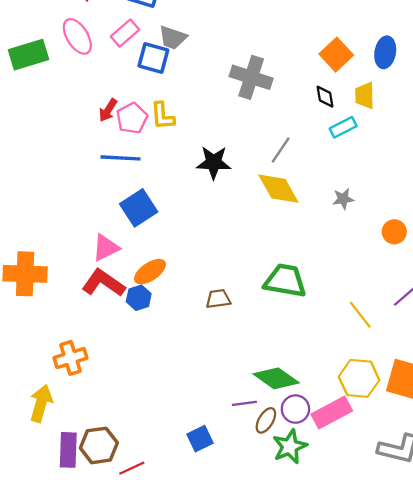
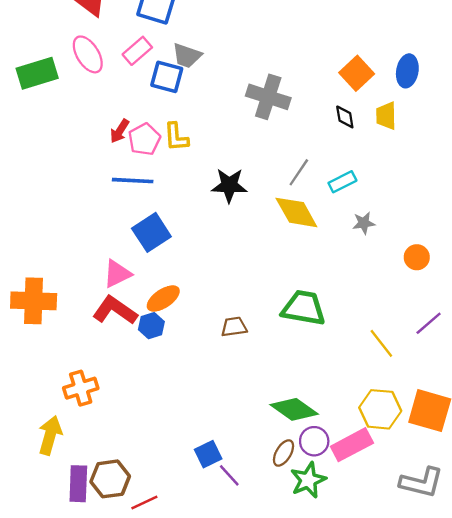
cyan rectangle: (343, 127) -> (342, 182), moved
purple line: (244, 403) -> (229, 475), moved, turned 55
blue square: (200, 439) -> (208, 454), moved

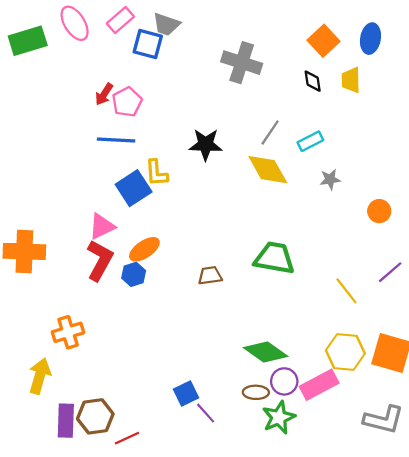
yellow L-shape: (176, 137) -> (156, 173), moved
red L-shape: (115, 310) -> (100, 260), turned 84
brown ellipse: (284, 453) -> (256, 392), turned 60

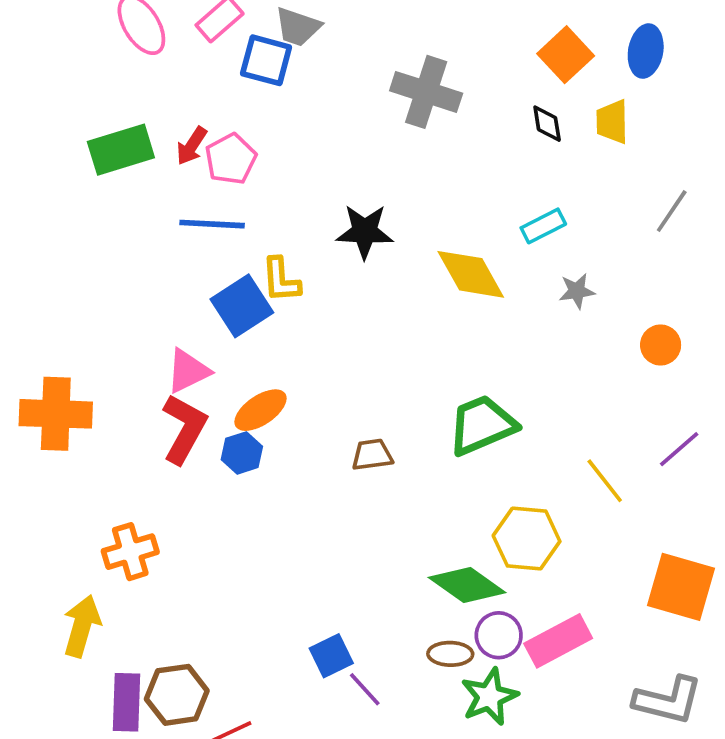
green rectangle: (28, 41) -> (121, 150), moved
gray line: (270, 132) -> (672, 211), moved
green trapezoid: (274, 258) -> (482, 425), turned -33
yellow hexagon: (345, 352) -> (527, 539), moved

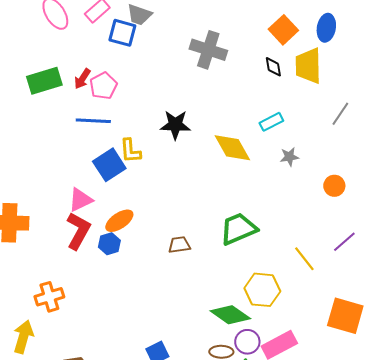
yellow trapezoid: (612, 122) -> (308, 66), size x1.5

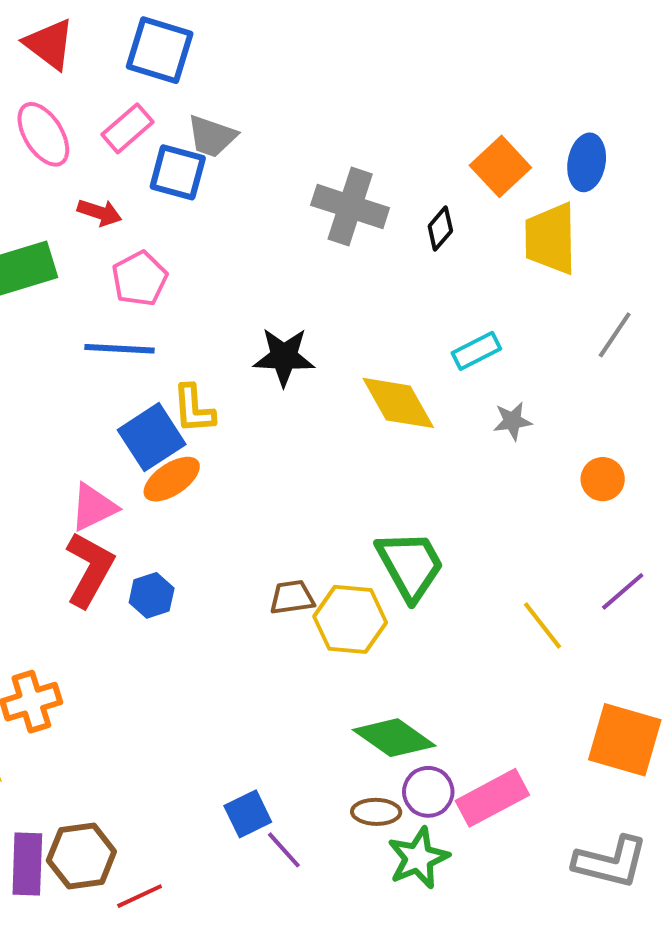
black diamond: (273, 67) -> (440, 229), moved, turned 50
red arrow: (82, 79) -> (100, 212), moved, turned -105
orange ellipse: (119, 221) -> (172, 479), moved
green trapezoid: (238, 229) -> (410, 565), turned 84
yellow hexagon: (262, 290) -> (350, 619), moved

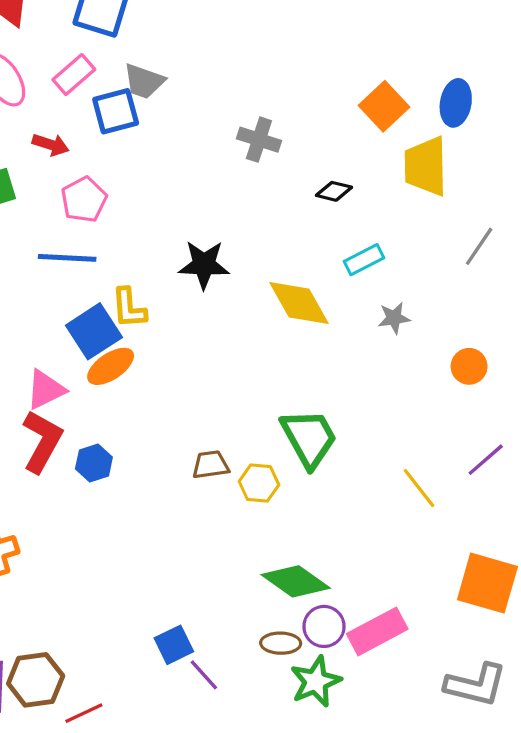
blue square: (178, 172) -> (116, 111), turned -30
gray cross: (350, 206) -> (259, 140), size x0.7
black diamond: (440, 229) -> (334, 191), moved, turned 63
yellow hexagon: (350, 619) -> (259, 483), size x0.7

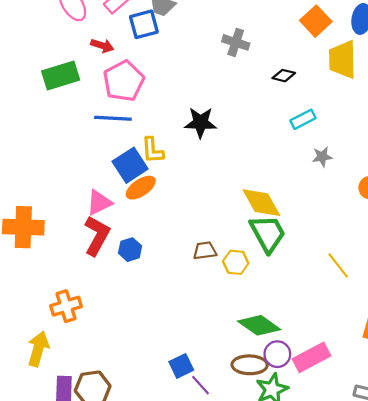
pink pentagon: (84, 200) -> (124, 81), size x1.4
yellow diamond: (299, 303) -> (261, 203), moved
brown ellipse: (281, 643) -> (250, 365), size x1.4

